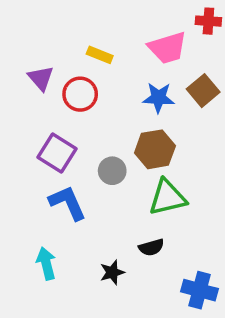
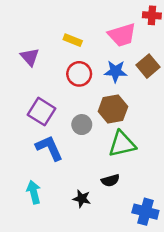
red circle: (80, 94) -> (79, 74), moved
black star: (112, 272) -> (82, 199), turned 30

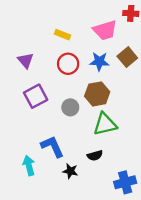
purple triangle: (30, 57) -> (26, 60), moved
purple square: (41, 112) -> (36, 96), turned 30
blue L-shape: (49, 148) -> (52, 147), moved
blue cross: (145, 212) -> (125, 182), turned -30

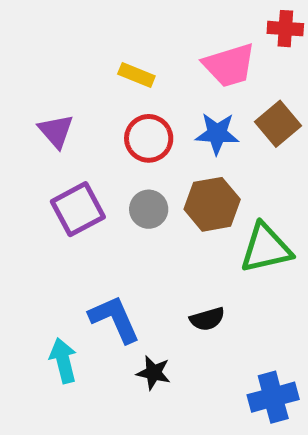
gray circle: (70, 107) -> (149, 209), moved
green triangle: (105, 124) -> (266, 248), moved
black semicircle: (95, 155) -> (207, 319), moved

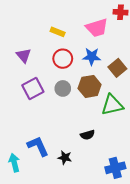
brown square: (278, 124) -> (117, 68), moved
blue L-shape: (115, 319) -> (38, 146), moved
cyan arrow: (63, 361) -> (14, 163), moved

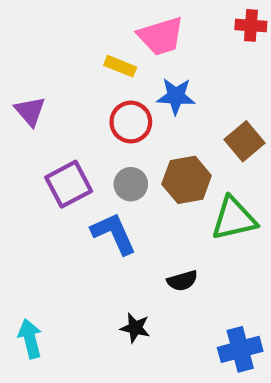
pink trapezoid: (97, 28) -> (161, 36), moved
purple triangle: (24, 55) -> (30, 111), moved
blue star: (92, 57) -> (176, 96), moved
blue L-shape: (38, 146) -> (114, 234), moved

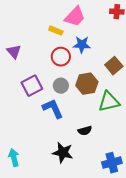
pink trapezoid: (161, 36) -> (75, 17), turned -30
black star: (135, 328) -> (63, 153), size x1.5

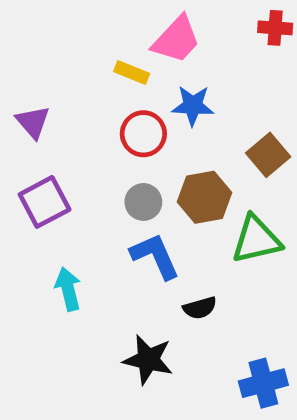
purple square: (32, 86) -> (45, 202), moved
blue L-shape: (53, 109) -> (155, 256), moved
cyan arrow: (14, 158) -> (68, 289), moved

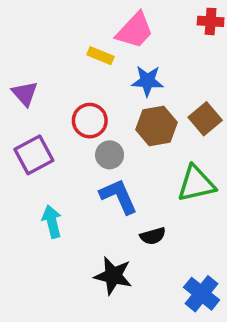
red circle: (143, 134) -> (90, 121), moved
brown hexagon: (205, 197) -> (156, 126), moved
blue cross: (263, 383) -> (202, 294), turned -36

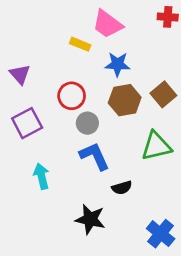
pink trapezoid: (135, 30) -> (107, 24), turned 84

